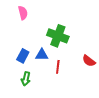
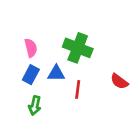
pink semicircle: (23, 13) -> (31, 48), moved

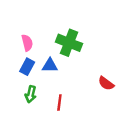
red semicircle: (119, 81) -> (106, 83), moved
red line: (78, 89) -> (59, 103), moved

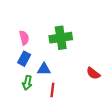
green cross: (69, 43) -> (61, 38), turned -30
blue triangle: (50, 65) -> (44, 69), moved

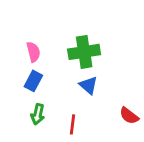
blue triangle: (44, 69) -> (88, 85), moved, turned 40
red semicircle: (93, 73) -> (129, 116), moved

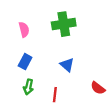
pink semicircle: (33, 52) -> (24, 30), moved
green cross: (84, 52) -> (64, 24), moved

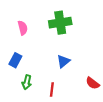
blue rectangle: (25, 62) -> (15, 60), moved
blue triangle: (67, 65) -> (63, 61), turned 40

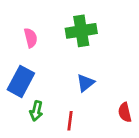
blue rectangle: (15, 60) -> (21, 81), size x1.5
red semicircle: (93, 83) -> (125, 112), turned 40

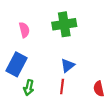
red line: (70, 121) -> (62, 87), moved

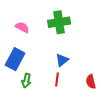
pink semicircle: (24, 30) -> (22, 27), turned -48

